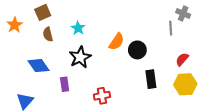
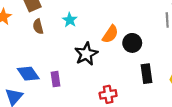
black star: (80, 57) -> (86, 54), moved
blue diamond: (39, 66) -> (28, 74), moved
red cross: (102, 96) -> (108, 94), moved

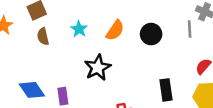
orange semicircle: (110, 34) -> (115, 30), moved
black circle: (132, 43) -> (151, 34), moved

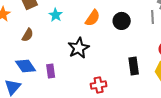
cyan star: (79, 29) -> (56, 15), moved
brown semicircle: (43, 37) -> (28, 35), moved, turned -136

